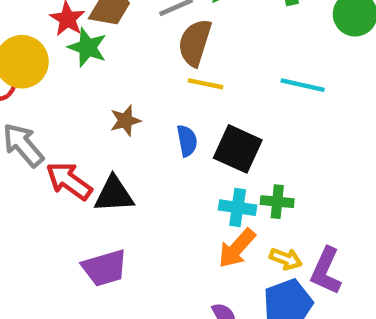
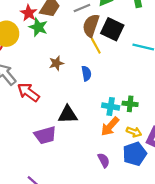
yellow line: (206, 84) -> (96, 46), turned 49
black square: (238, 149) -> (112, 29), moved
black triangle: (114, 194) -> (68, 114), moved

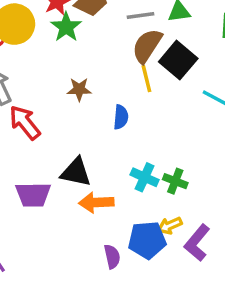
orange arrow: (110, 126) -> (96, 202), moved, turned 30
yellow arrow: (134, 132) -> (170, 226), turned 120
blue pentagon: (135, 154) -> (147, 240), moved

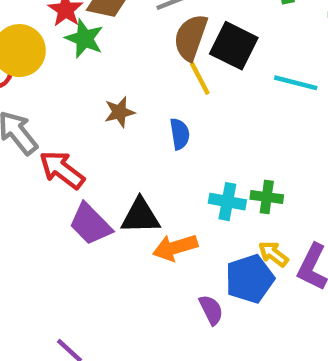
purple trapezoid: (33, 195) -> (90, 224), moved, turned 60
yellow arrow: (170, 226) -> (273, 254), turned 75

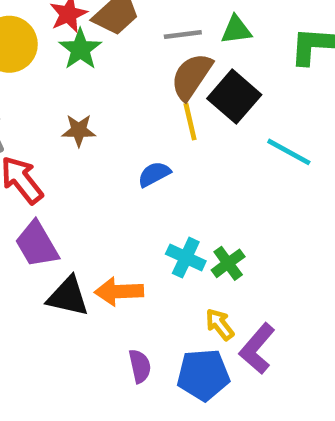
brown star: (120, 112) -> (79, 130), moved
blue semicircle: (180, 134) -> (154, 174), turned -124
green cross: (267, 197) -> (228, 263), turned 32
black triangle: (140, 216) -> (68, 296), moved
blue pentagon: (250, 279) -> (203, 375), moved

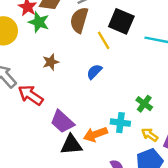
brown semicircle: (191, 76) -> (79, 20), moved
purple trapezoid: (37, 244) -> (62, 122), moved
cyan cross: (186, 258) -> (120, 123), moved

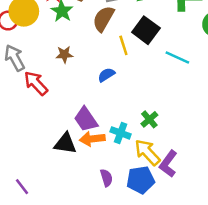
purple trapezoid: (62, 122) -> (86, 119), moved
yellow arrow: (150, 135) -> (147, 152), size x1.6

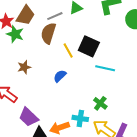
black square: (146, 30) -> (89, 46), moved
cyan line: (177, 58) -> (105, 68), moved
purple trapezoid: (86, 119) -> (29, 117), moved

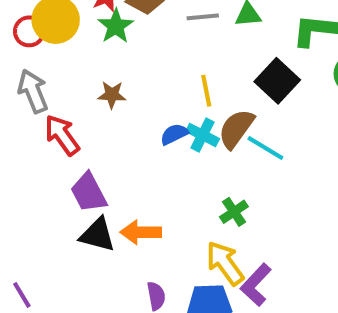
brown semicircle: (48, 33) -> (236, 129), moved
black square: (89, 46) -> (277, 81), moved
cyan cross: (80, 118) -> (203, 135), moved

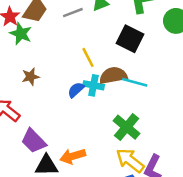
brown semicircle: (236, 129) -> (113, 75), turned 60
green cross: (234, 212) -> (127, 127), size x1.5

